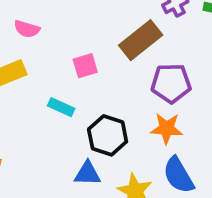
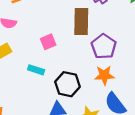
brown rectangle: (141, 40) -> (81, 21), turned -44
purple pentagon: (171, 83) -> (104, 46), turned -30

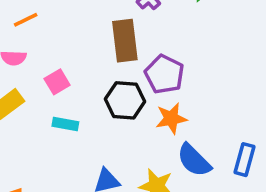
pink square: (48, 42) -> (57, 82), moved
black hexagon: (68, 84) -> (125, 100), moved

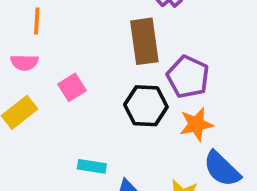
orange line: (26, 20) -> (37, 21), turned -60
cyan rectangle: (65, 124) -> (92, 166), moved

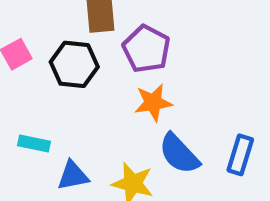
black hexagon: (146, 106) -> (74, 64), moved

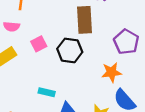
purple pentagon: (146, 49) -> (126, 42), moved

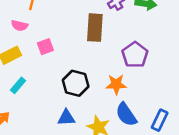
black hexagon: (70, 50) -> (76, 83), moved
cyan rectangle: (47, 92) -> (18, 85), moved, turned -70

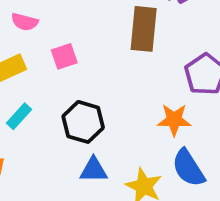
black hexagon: (76, 83) -> (83, 122), moved

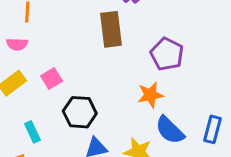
pink square: (64, 56) -> (52, 78), moved
cyan rectangle: (19, 116) -> (32, 132), moved, turned -55

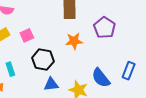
orange star: (150, 95) -> (74, 41), moved
blue rectangle: (212, 129) -> (129, 71), moved

